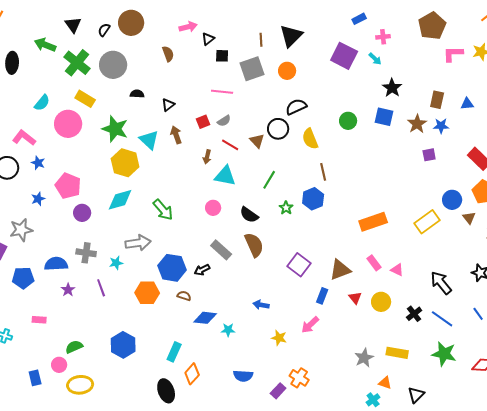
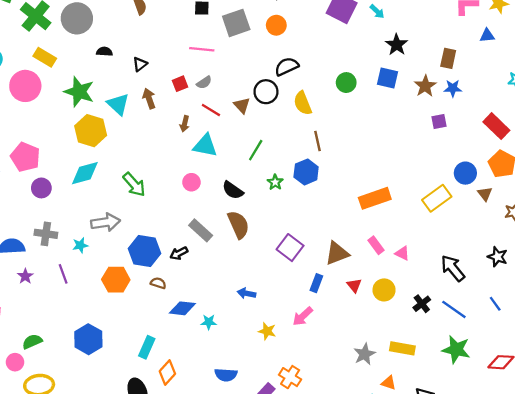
blue triangle: (467, 104) -> (487, 36), moved

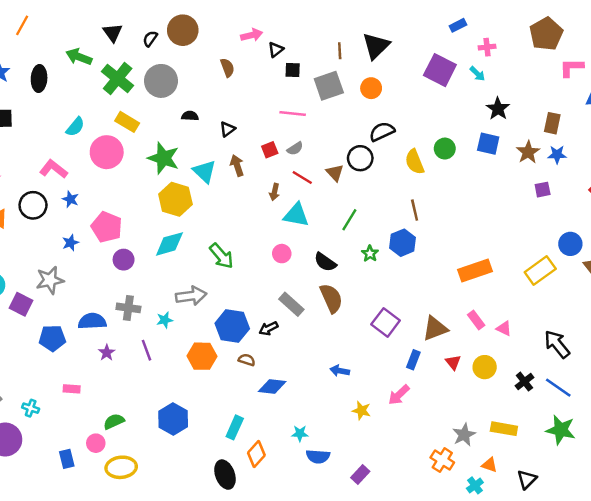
yellow semicircle: (303, 103) -> (415, 162), moved
cyan star: (209, 322) -> (300, 433), moved
orange cross: (290, 377) -> (442, 460), moved

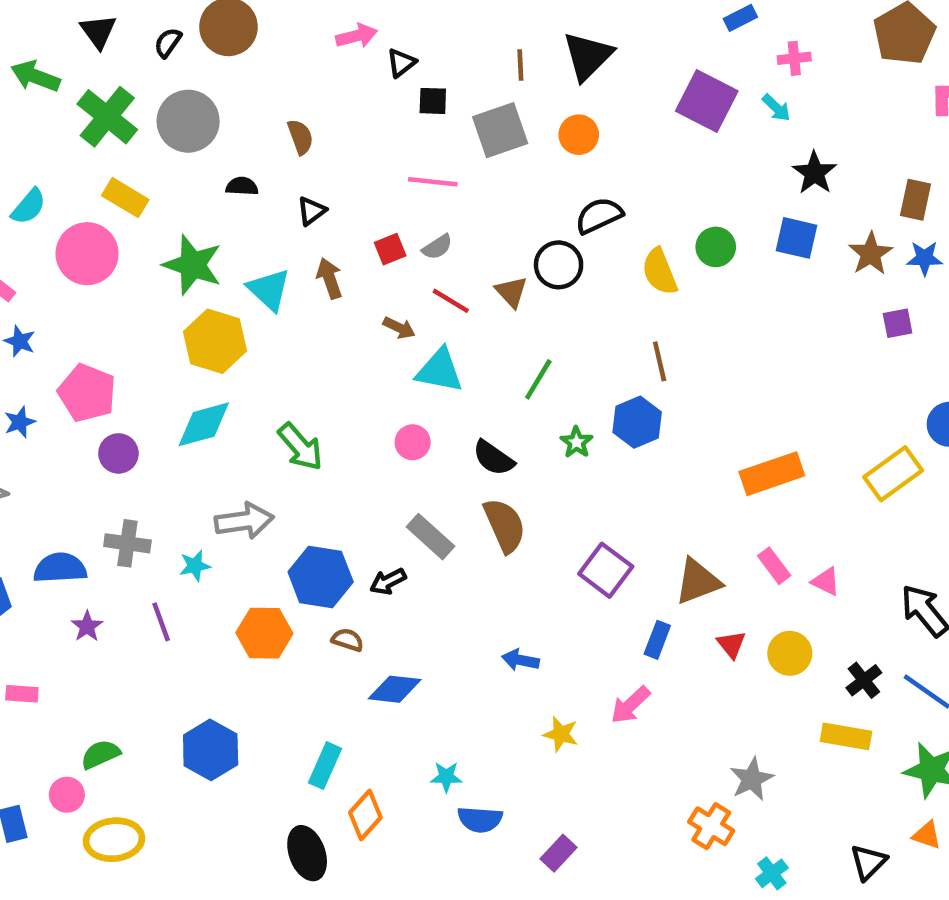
brown semicircle: (227, 68) -> (300, 137), moved
brown arrow: (275, 192) -> (399, 328), turned -77
yellow rectangle: (504, 429) -> (846, 736), moved
orange triangle: (489, 465) -> (927, 835), moved

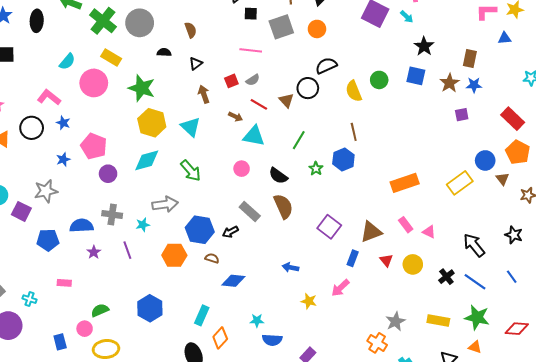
cyan triangle: (269, 290) -> (191, 127), moved
yellow rectangle: (846, 736) -> (438, 320), moved

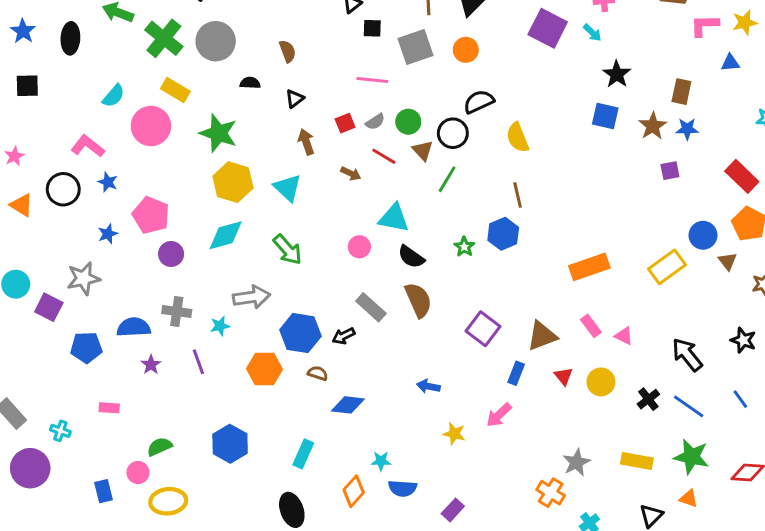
green circle: (379, 80) -> (408, 122), moved
cyan triangle: (254, 136) -> (394, 218), moved
green line: (299, 140) -> (447, 179), moved
orange diamond: (220, 338) -> (354, 491), moved

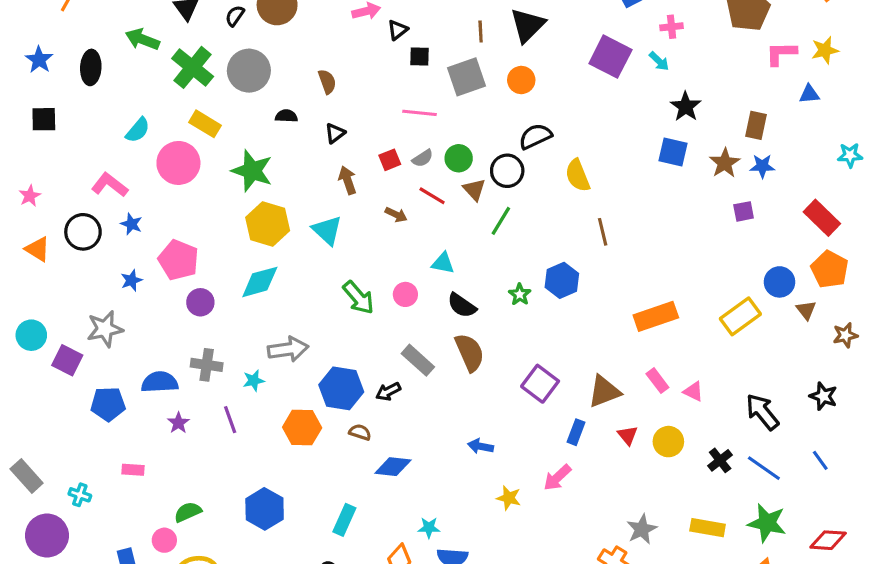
brown line: (518, 195) -> (603, 232), moved
cyan triangle: (394, 218) -> (443, 263), size x0.7
green arrow: (288, 250) -> (358, 298), moved

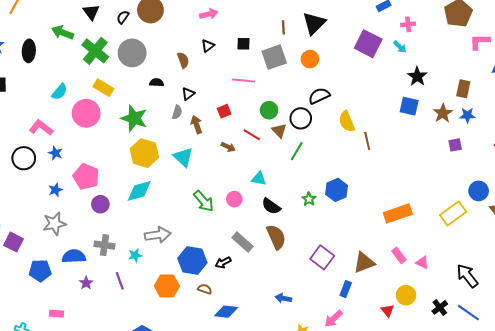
black triangle: (398, 30) -> (208, 46), moved
gray semicircle: (423, 158) -> (177, 112), moved, turned -40
brown line: (603, 232) -> (367, 141), moved
gray star: (105, 329) -> (54, 224), moved
red triangle: (628, 435) -> (388, 311), moved

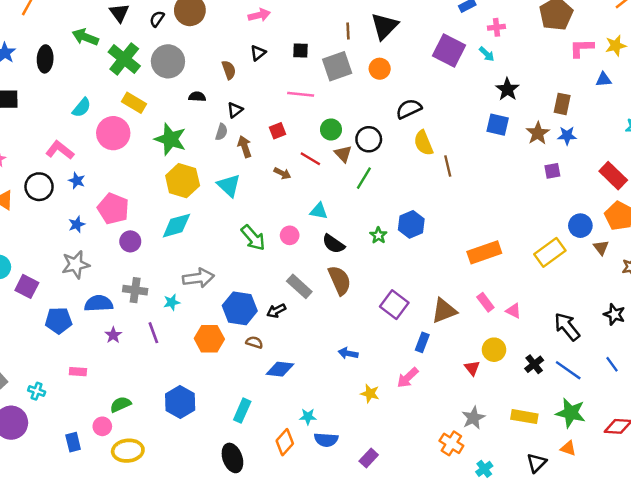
black semicircle: (319, 96) -> (409, 109), moved

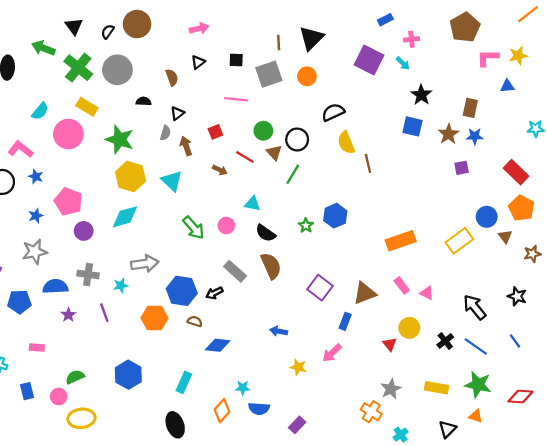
blue rectangle: (73, 442) -> (27, 391), moved

